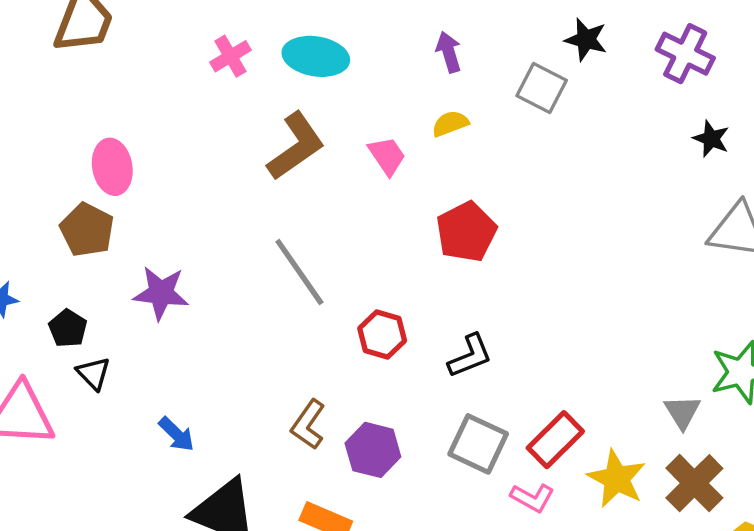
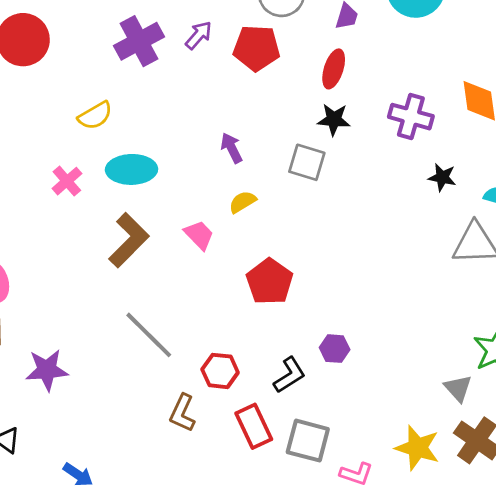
brown L-shape: (308, 425) -> (182, 413), moved
red rectangle: (555, 440) -> (254, 426), moved, turned -60
purple hexagon: (373, 450) -> (335, 349), moved, size x0.7

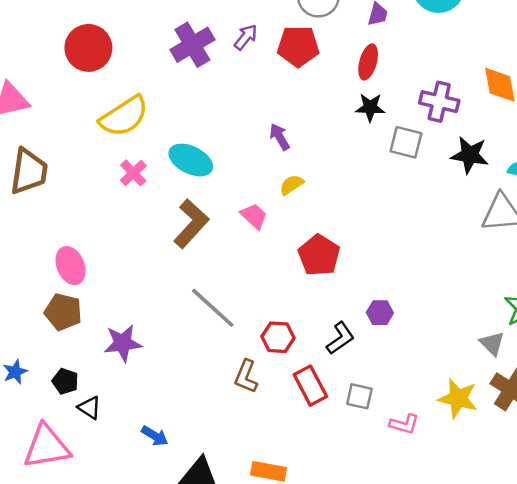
yellow semicircle: (95, 116) -> (124, 116), moved, size x1.6
gray square: (307, 162) -> (406, 142), moved
cyan ellipse: (132, 169) -> (191, 160), turned 30
black star: (442, 177) -> (470, 155), size x1.5
gray square: (308, 441) -> (359, 396), size x0.7

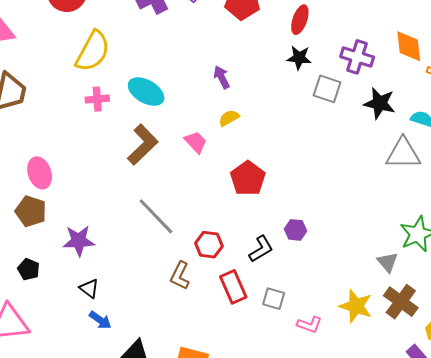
yellow semicircle: (124, 116) -> (93, 51), turned -33
pink cross: (133, 173) -> (97, 99), turned 35
black triangle: (90, 408) -> (89, 288), moved

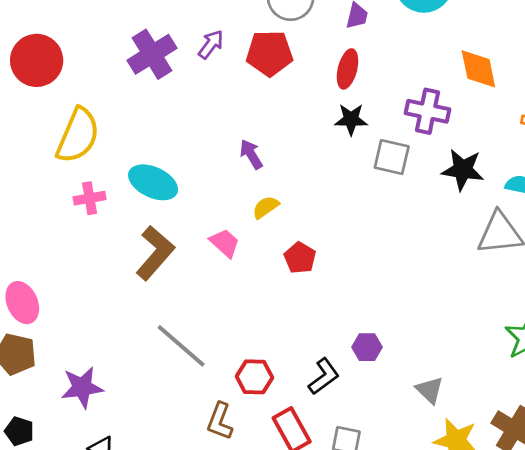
orange diamond: (409, 46) -> (478, 69), moved
red pentagon: (248, 178) -> (300, 258), moved, size x0.7
gray triangle: (388, 262) -> (430, 390), moved

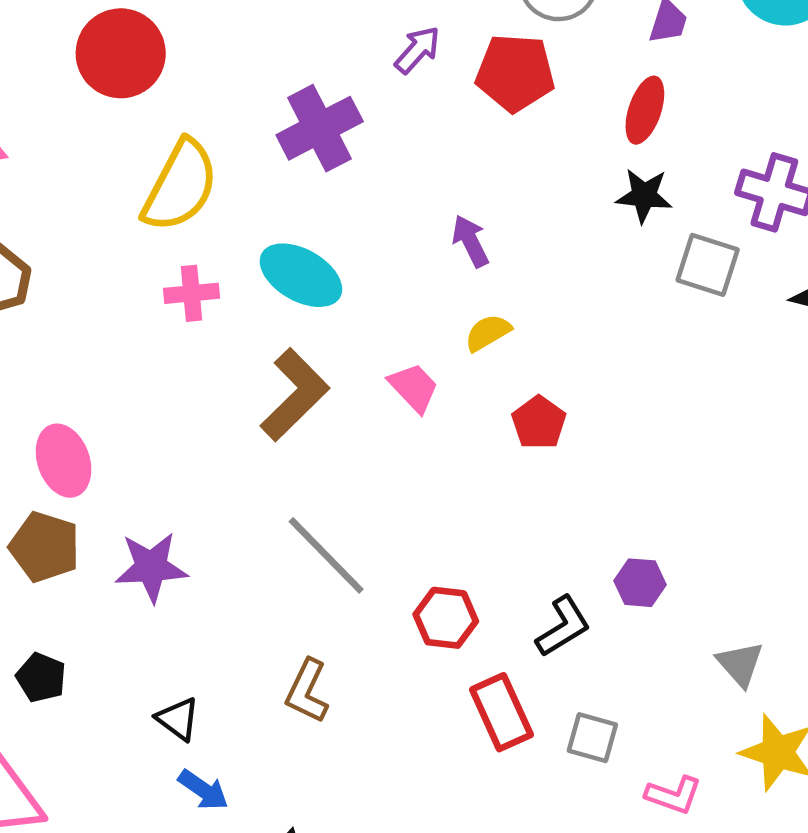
purple cross: (152, 54) -> (320, 128), moved
purple star: (82, 387) -> (151, 567), moved
brown L-shape: (220, 421) -> (307, 691), moved

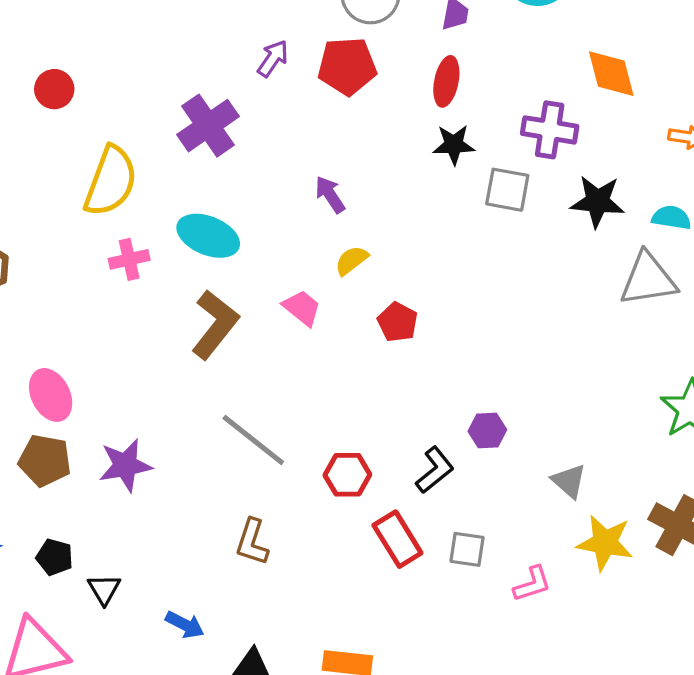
red circle: (121, 53) -> (54, 89), size x0.6
black triangle: (178, 719) -> (104, 589), moved, turned 30
pink L-shape: (674, 795) -> (532, 584), turned -30

